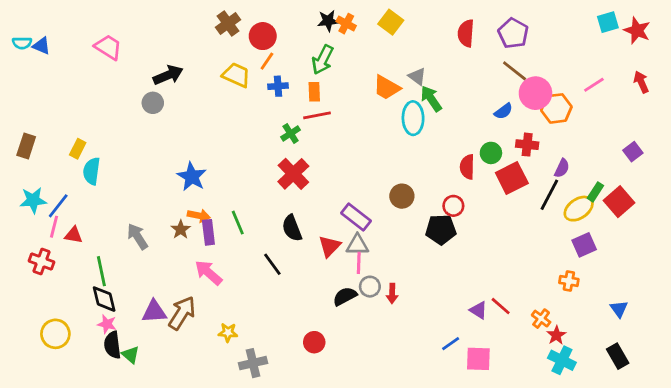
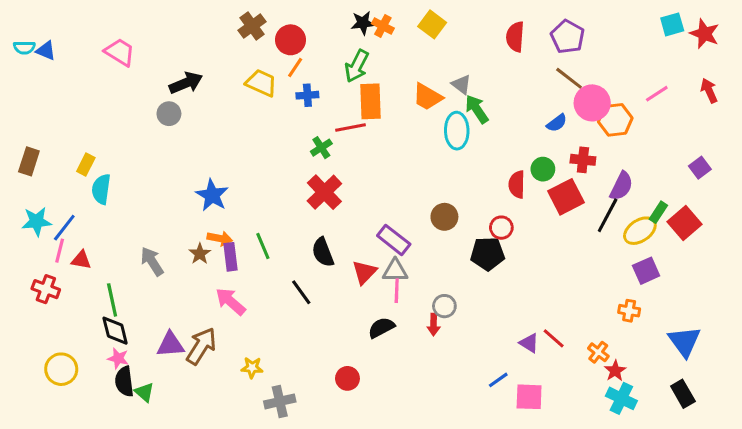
orange rectangle: (314, 92) -> (371, 101), moved, size x1.6
purple semicircle: (562, 168) -> (621, 186), size x1.4
gray circle: (370, 287) -> (444, 306), moved
blue triangle: (619, 309) -> (684, 341), size x1.6

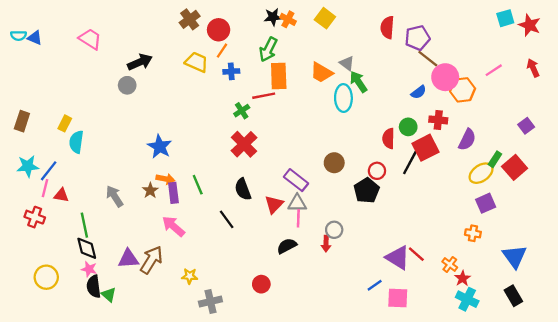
purple pentagon: (568, 37) -> (417, 38), moved, turned 30
black line: (608, 215) -> (410, 162), moved
black pentagon: (488, 254) -> (367, 190), turned -30
purple triangle: (529, 343) -> (398, 258), size x1.6

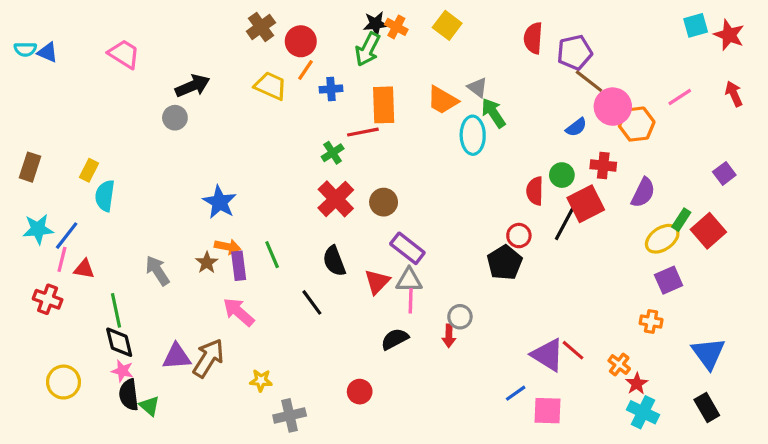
green arrow: (268, 49) -> (368, 49), moved
blue cross: (231, 71) -> (331, 89), moved
brown circle: (334, 163) -> (384, 202), moved

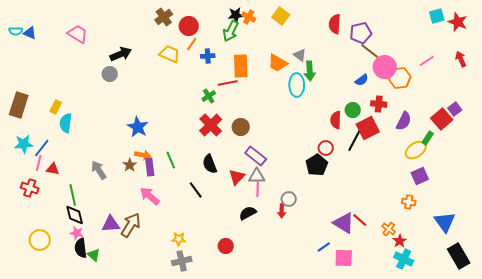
green arrow: (493, 113) -> (310, 71), turned -150
brown rectangle: (30, 167) -> (19, 105), size x1.4
red square: (708, 231) -> (442, 119), moved
yellow star: (261, 380) -> (179, 239), moved
black rectangle: (707, 408) -> (459, 256), moved, size x1.4

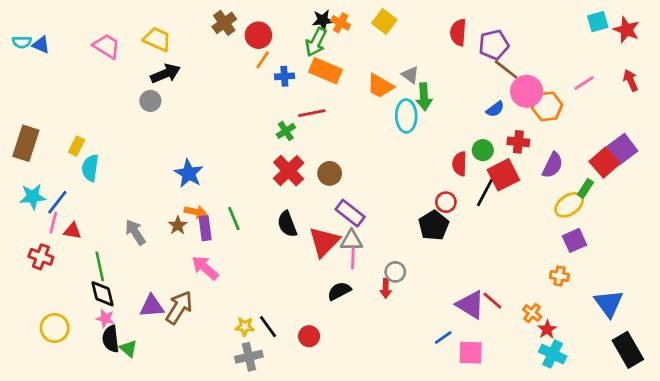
yellow trapezoid: (170, 54) -> (157, 39), moved
orange rectangle: (241, 66) -> (325, 71), moved, turned -65
purple square: (455, 109) -> (622, 149), size x1.5
red triangle: (237, 177) -> (324, 242), size x1.4
black line: (196, 190) -> (268, 327), moved

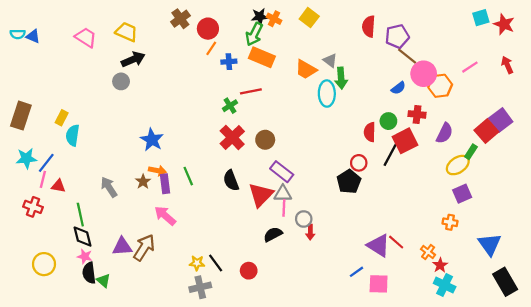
gray circle: (395, 272) -> (304, 219), moved

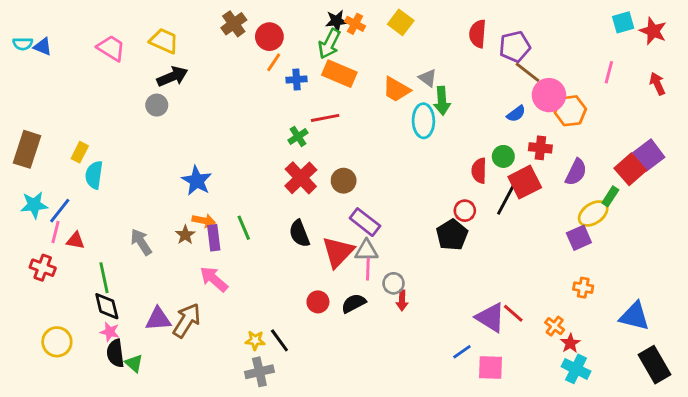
pink line: (470, 67) -> (609, 72), moved, turned -42
purple square: (462, 194) -> (579, 238), moved
blue triangle: (490, 244) -> (635, 316), turned -40
red circle: (249, 271) -> (318, 302), moved

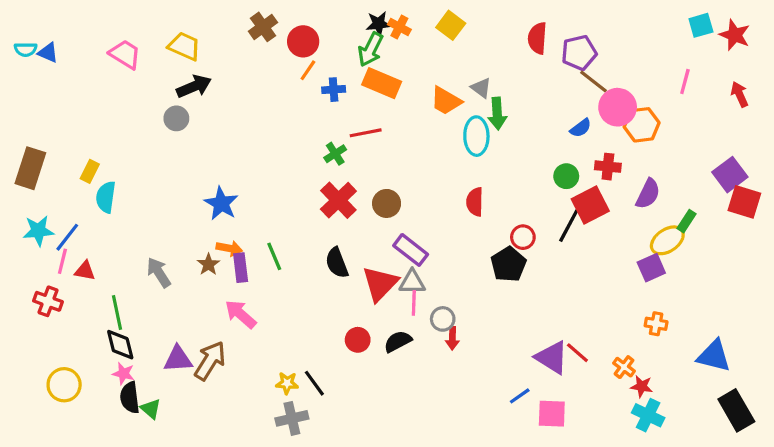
red square: (630, 169) -> (744, 202), moved, turned -32
red semicircle: (479, 171) -> (475, 202), moved
red star: (570, 343) -> (642, 386), turned -30

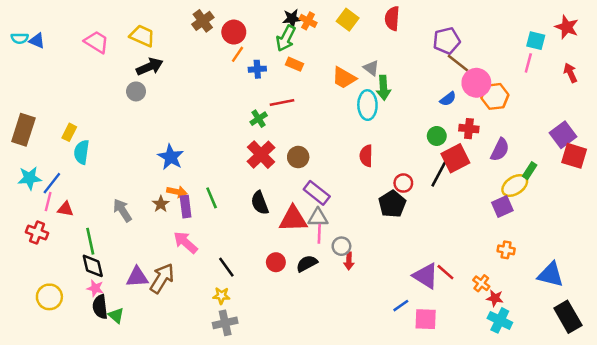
cyan square: (701, 25) -> (536, 41), moved, turned 30
red semicircle: (537, 38) -> (392, 18), moved
orange rectangle: (382, 83) -> (294, 64), size x0.6
red triangle: (380, 284) -> (293, 219), turned 44
black line: (314, 383) -> (226, 267), moved

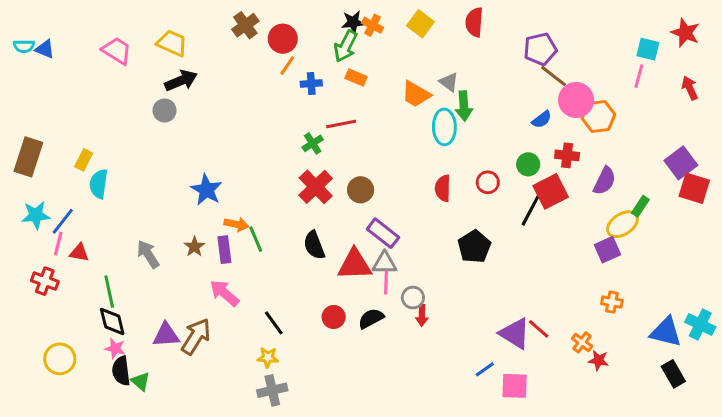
red circle: (403, 183) -> (488, 182), moved
orange arrow: (177, 192) -> (236, 224), moved
black rectangle: (568, 317) -> (673, 374), moved, size x0.7
cyan cross: (500, 320) -> (700, 324), moved

